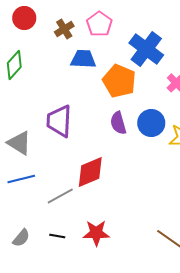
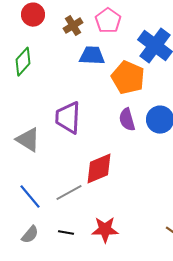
blue line: (21, 179) -> (30, 197), moved, turned 64

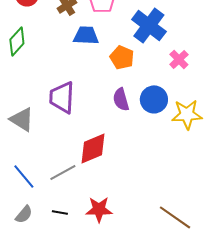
orange pentagon: (128, 78) -> (122, 57), size x0.7

